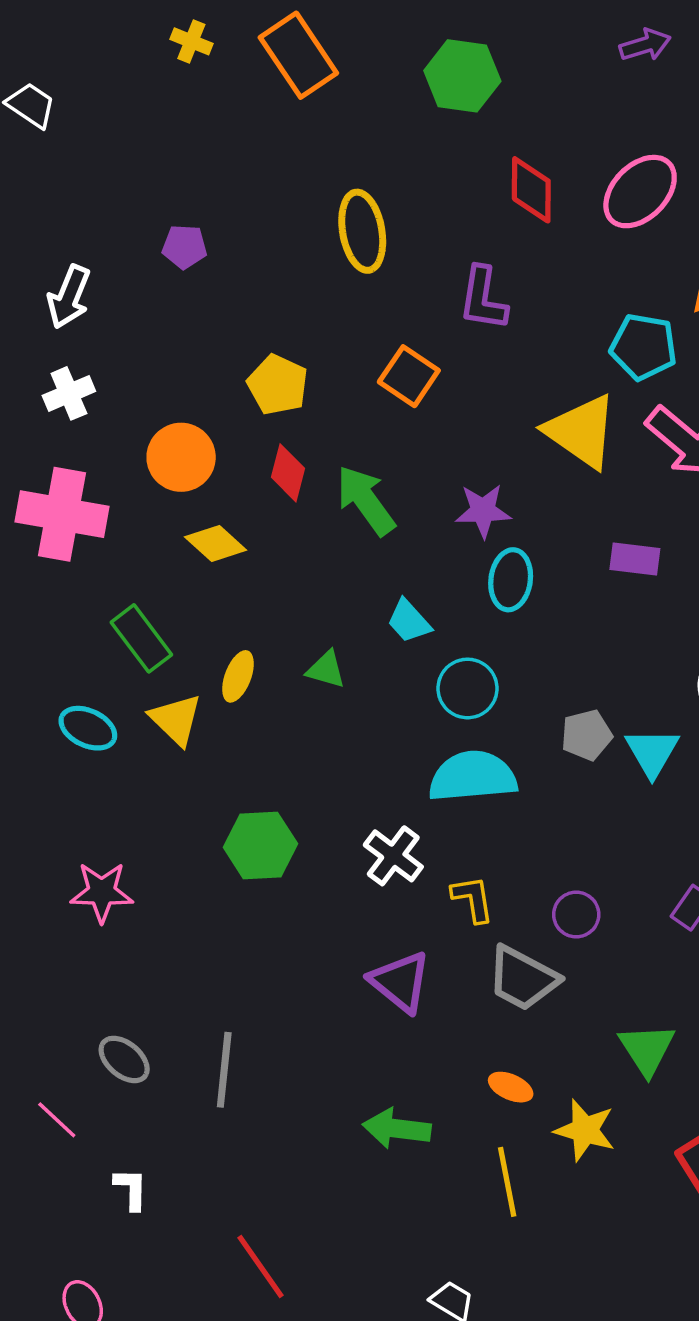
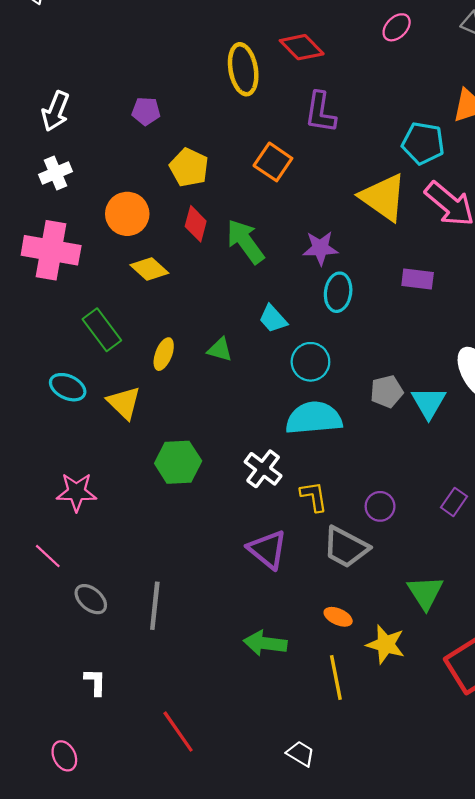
red diamond: (531, 190) -> (302, 47), moved, turned -45
pink ellipse: (640, 192) -> (397, 27), moved, size x0.6
purple pentagon: (185, 247) -> (146, 111), moved
yellow triangle: (176, 720) -> (124, 403), moved
pink line: (57, 1120) -> (48, 556), moved

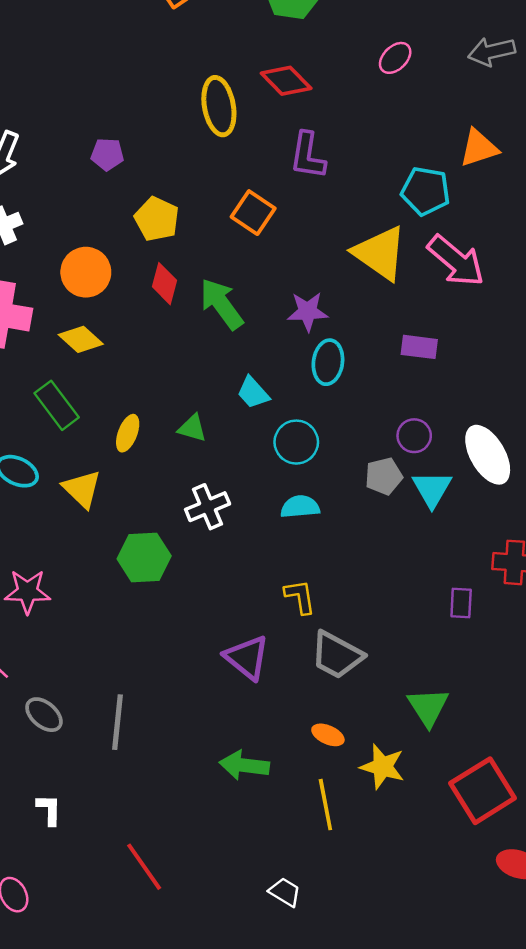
yellow diamond: (149, 269) -> (81, 339), moved
cyan semicircle: (314, 418) -> (300, 507), size x0.6
white cross: (263, 469) -> (208, 507), moved, turned 30
purple rectangle: (454, 502) -> (461, 603), turned -32
purple circle: (380, 506) -> (414, 436), moved

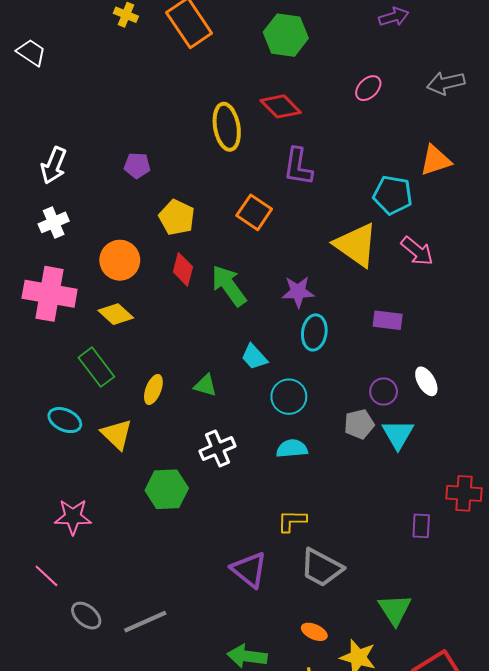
pink arrow: (456, 261) -> (417, 251), size x0.7
white ellipse: (488, 455) -> (426, 381), moved, size x0.6
yellow L-shape: (300, 597) -> (292, 521), turned -80
gray line: (118, 722) -> (145, 622), turned 60

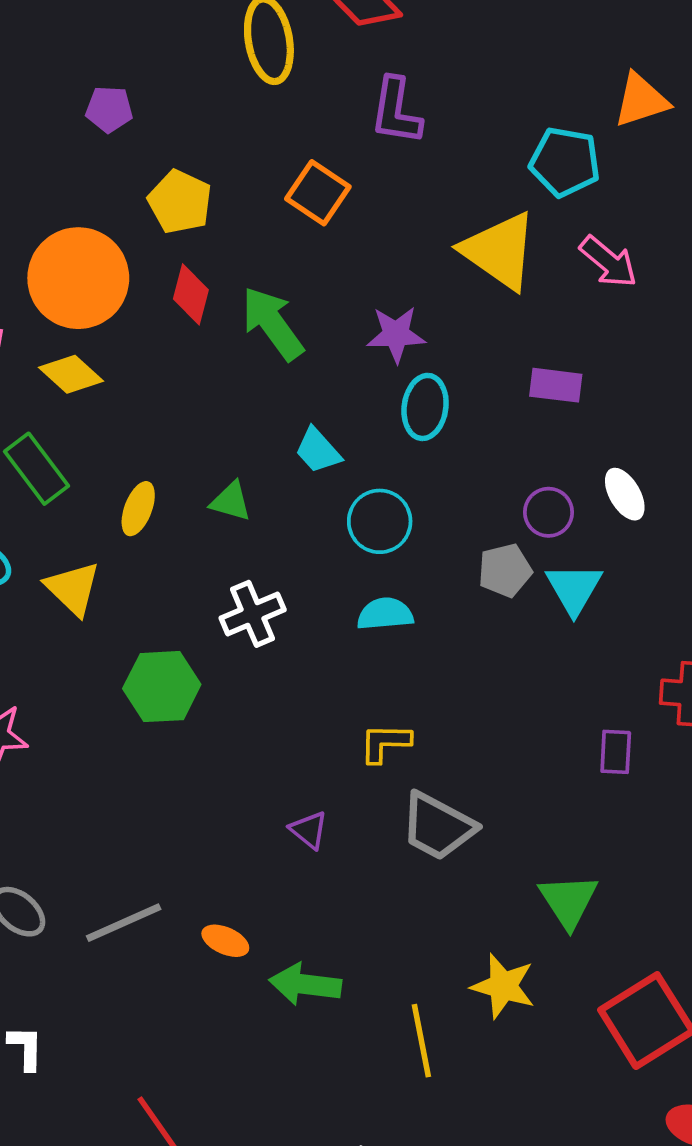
orange circle: (120, 260) -> (78, 278), size x1.4
purple triangle: (249, 570) -> (309, 830), size x0.6
orange ellipse: (314, 632) -> (225, 941), moved

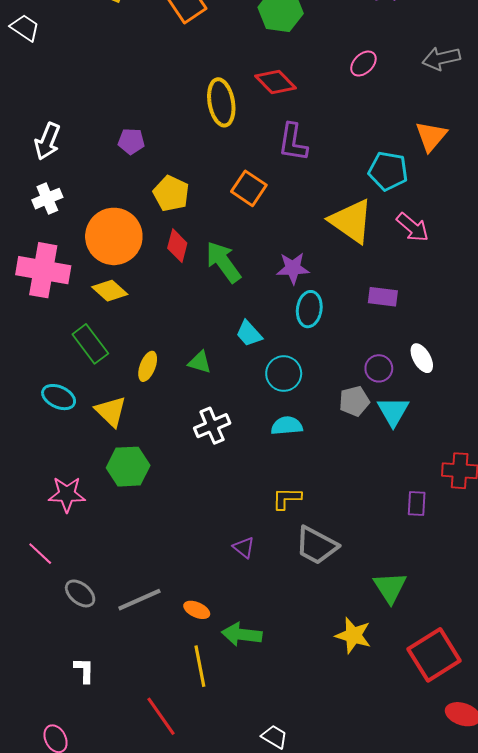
orange triangle: (641, 100) -> (431, 136), turned -32
green hexagon: (162, 687) -> (128, 467), moved
yellow line: (421, 1041) -> (200, 666), moved

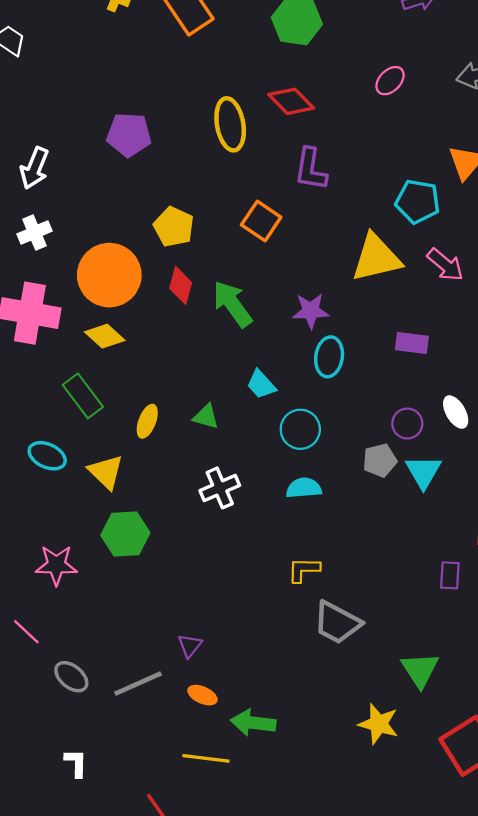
purple pentagon: (131, 141) -> (129, 135), moved, size x1.5
yellow triangle: (351, 221) -> (376, 258), turned -48
purple triangle: (244, 547) -> (190, 646), moved, turned 30
yellow line: (200, 666) -> (206, 758), turned -72

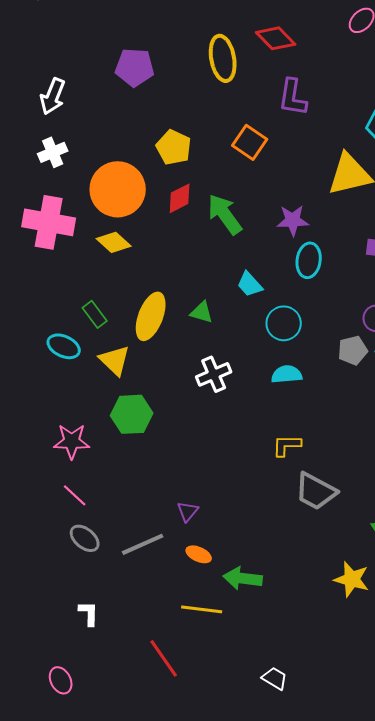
red diamond: (181, 285) -> (180, 198), turned 48
green rectangle: (83, 396) -> (95, 314), moved, size x0.7
yellow ellipse: (147, 421) -> (151, 316), size x1.6
pink line: (26, 632) -> (75, 495), moved

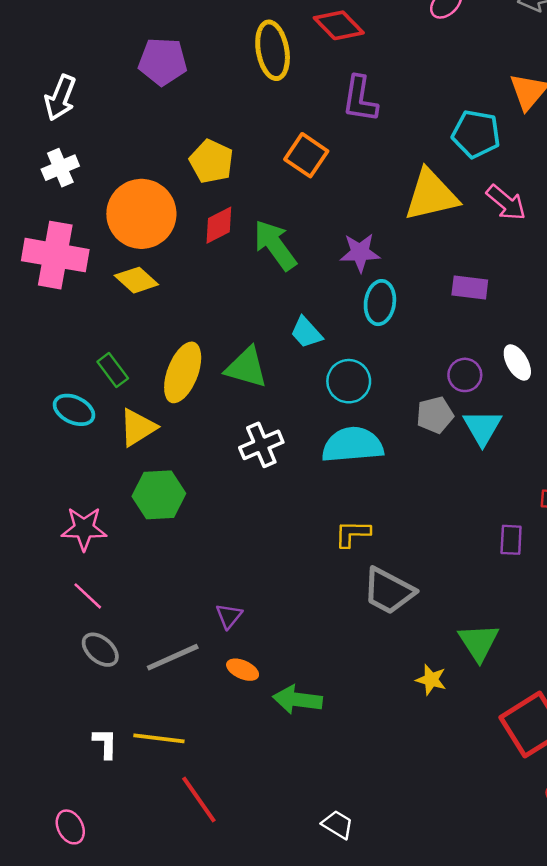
green triangle: (202, 312) -> (246, 367), size x1.5
yellow triangle: (115, 360) -> (138, 427), turned 44
cyan semicircle: (287, 374) -> (352, 445), size x1.6
yellow star: (352, 579) -> (431, 680), moved, size x0.7
yellow line: (202, 609) -> (159, 738), moved

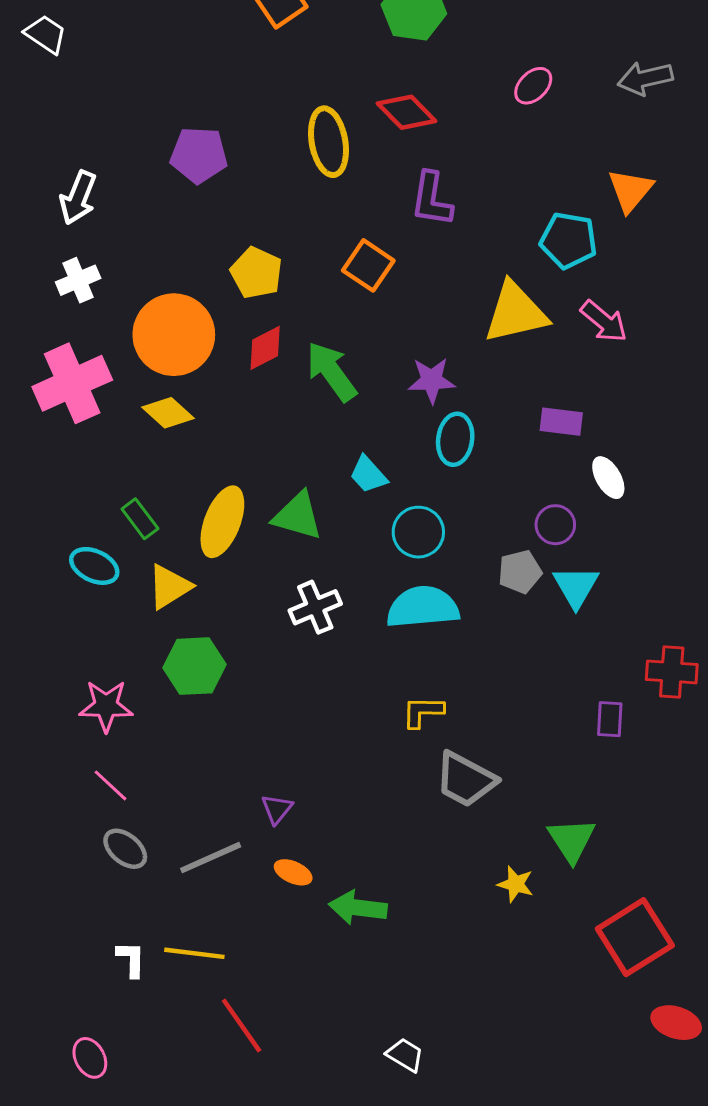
pink cross: (55, 255) -> (72, 383), turned -34
white ellipse: (517, 362) -> (608, 478), moved

